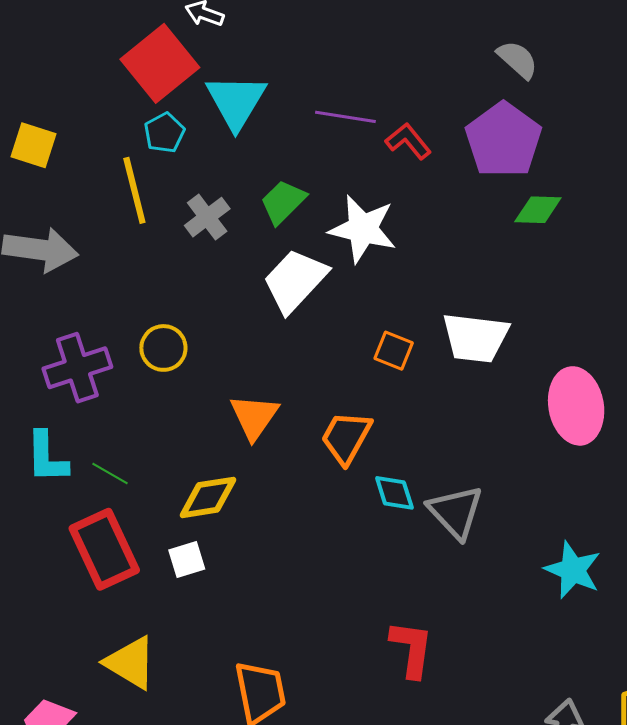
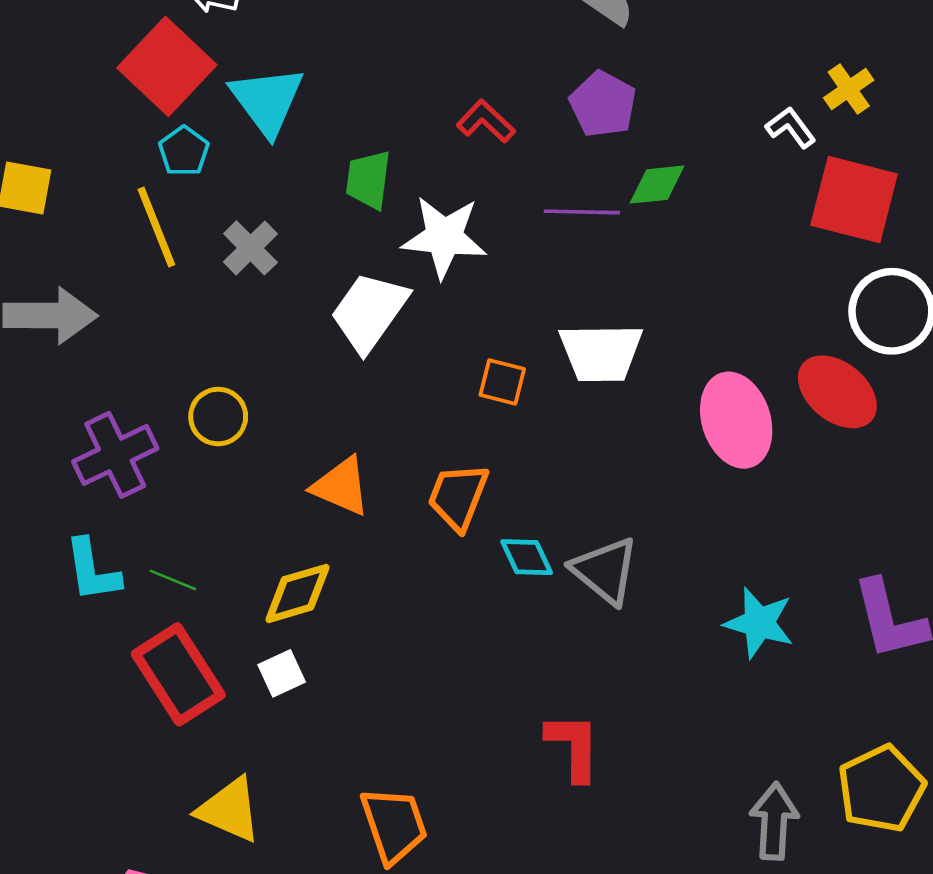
purple line: (345, 117) -> (582, 212), moved
purple pentagon: (503, 140) -> (603, 104), size x0.7
green trapezoid: (283, 202) -> (368, 180), moved, turned -30
orange triangle: (254, 417) -> (341, 486), turned -34

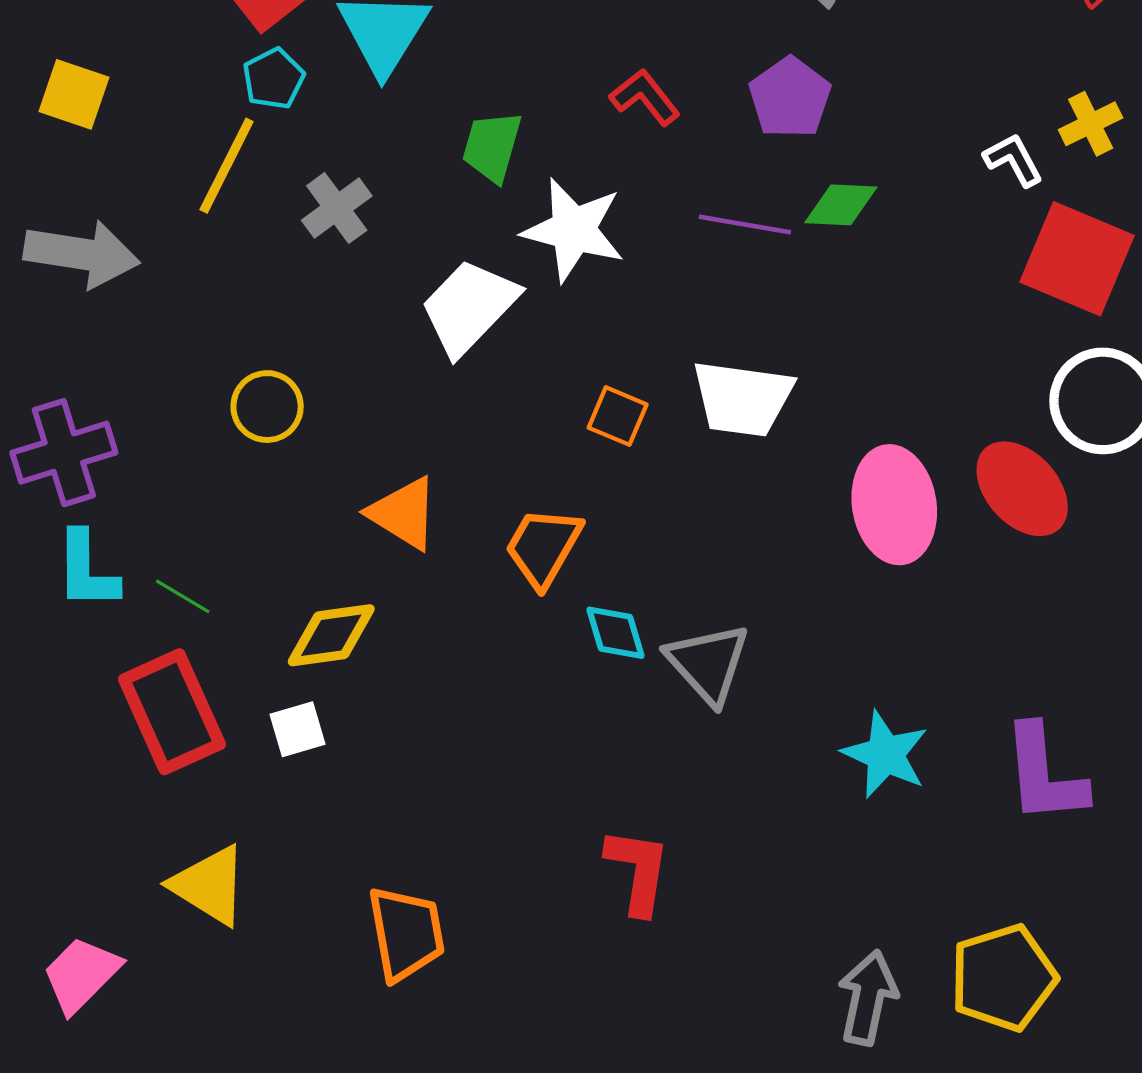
yellow line: (156, 227) -> (227, 166), turned 40
purple cross: (115, 455) -> (64, 453), moved

